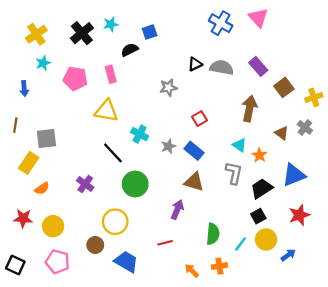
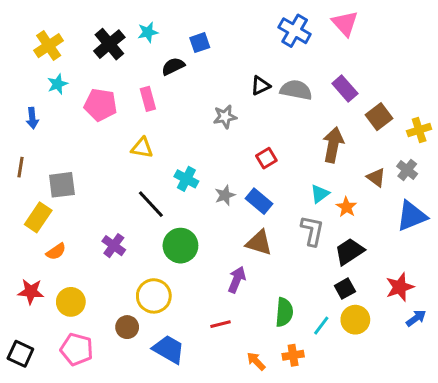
yellow triangle: (106, 111) -> (142, 148), size x0.7
cyan triangle: (239, 145) -> (320, 194), turned 48
blue triangle: (294, 175) -> (412, 216), moved
blue arrow: (288, 255) -> (416, 318), moved

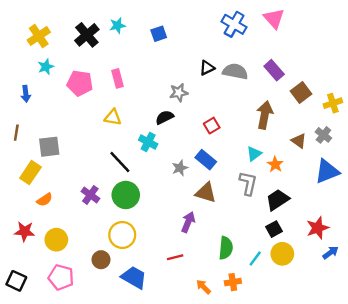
black semicircle: (173, 66) -> (165, 117), moved
gray star: (225, 195) -> (180, 168), moved
green circle: (180, 246) -> (126, 195), moved

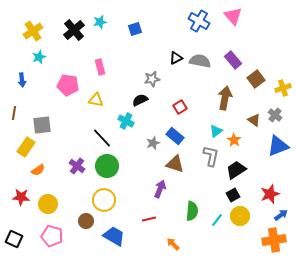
pink pentagon: (80, 83) -> (68, 85), moved
orange cross: (233, 282) -> (274, 240), moved, size x1.6

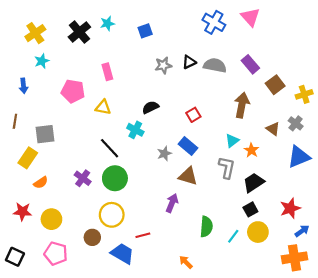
gray star: (152, 79) -> (163, 65), moved
red line: (149, 219) -> (143, 235), moved

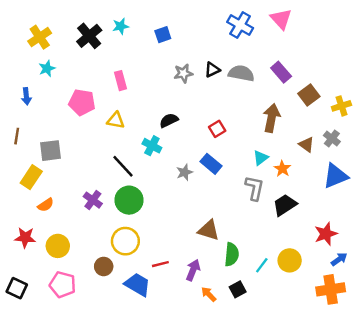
brown triangle: (188, 176) -> (209, 230), moved
purple arrow: (172, 203) -> (193, 270), moved
black square: (250, 209) -> (238, 289), moved

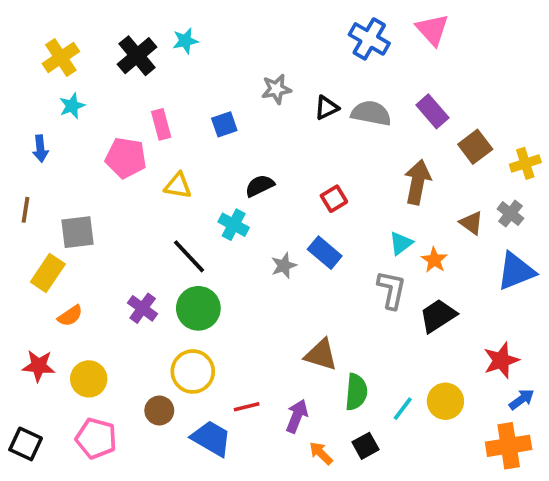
blue square: (163, 35) -> (224, 124), moved
gray star: (183, 73) -> (276, 89), moved
pink rectangle: (121, 81) -> (161, 124), moved

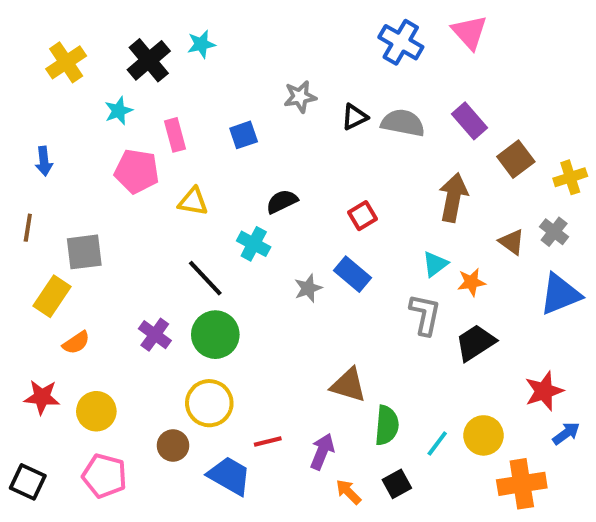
cyan star: (72, 106) -> (119, 111), moved
orange star: (434, 260) -> (471, 282), turned 30
orange cross: (509, 446) -> (522, 484), moved

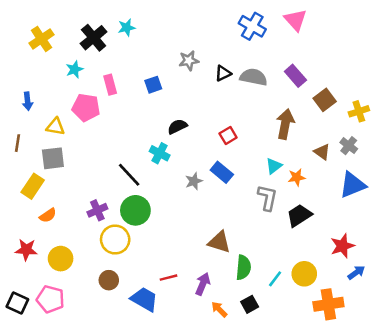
yellow triangle: (193, 202) -> (55, 127), moved
purple cross: (155, 335) -> (97, 210), turned 30
yellow circle: (209, 403) -> (115, 240), moved
pink pentagon: (104, 476) -> (50, 299), moved

